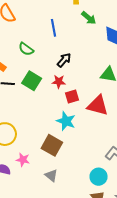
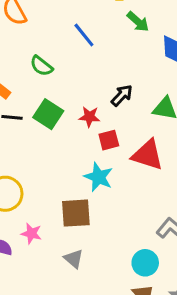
blue line: (53, 28) -> (84, 35), turned -30
black arrow: (64, 60) -> (122, 95), moved
brown square: (52, 145) -> (76, 213), turned -35

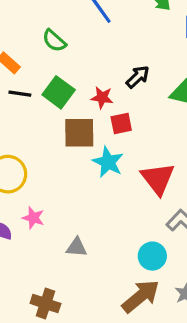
red triangle: (147, 155) -> (158, 179), moved, turned 32
brown square: (76, 213) -> (79, 133), moved
gray triangle: (74, 259) -> (77, 247), turned -40

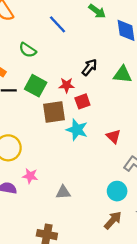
red triangle: (158, 179) -> (113, 136), size x0.6
brown arrow: (141, 296) -> (113, 220), size x0.7

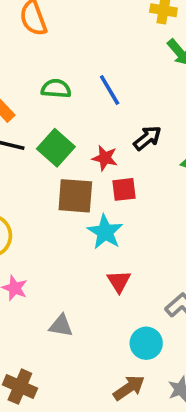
blue line: (58, 24) -> (110, 90), moved
green semicircle: (28, 50) -> (56, 89), turned 138
red triangle: (113, 136) -> (119, 281), moved

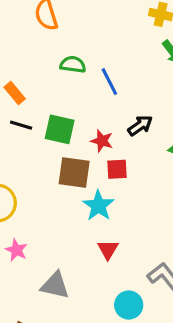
green semicircle: (56, 89) -> (73, 65), moved
green square: (56, 148) -> (60, 129), turned -32
gray triangle: (61, 326) -> (55, 285), size x1.4

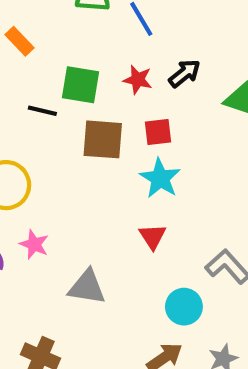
black line: (21, 125) -> (42, 111), moved
red star: (102, 141) -> (138, 80), moved
cyan star: (98, 206) -> (160, 178), moved

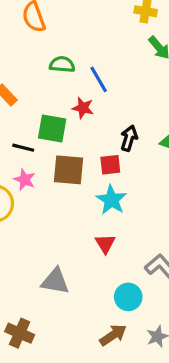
black arrow: (185, 73) -> (129, 138), moved, turned -35
red star: (138, 80) -> (83, 108), moved
pink star: (34, 244) -> (25, 180), moved

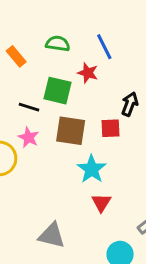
green semicircle: (62, 64) -> (58, 44), moved
cyan star: (111, 200) -> (92, 169), moved

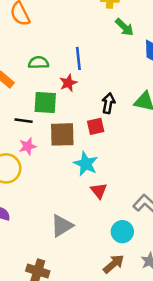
blue line: (104, 47) -> (78, 58), turned 30
red star: (88, 73) -> (68, 83), turned -30
pink star: (29, 137) -> (28, 146), turned -30
gray triangle: (52, 235) -> (62, 226), turned -35

